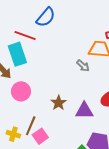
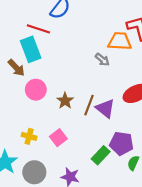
brown star: (59, 103) -> (65, 101), moved
purple triangle: (84, 111) -> (105, 108), turned 42
brown line: (31, 126) -> (89, 105), moved

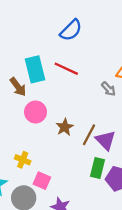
red line: (38, 29) -> (66, 69), moved
pink square: (58, 138) -> (42, 181), moved, turned -35
green rectangle: (101, 155) -> (97, 168), moved, turned -36

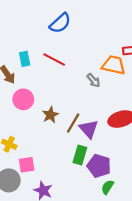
cyan rectangle: (35, 69) -> (25, 59), size x0.6
pink square: (42, 181) -> (27, 165), turned -35

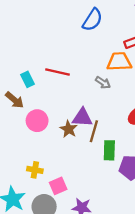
blue semicircle: (60, 23) -> (92, 20), moved
purple triangle: (89, 129) -> (82, 118), moved, turned -30
green rectangle: (80, 155) -> (109, 150), moved

